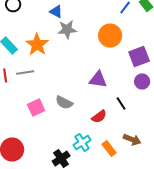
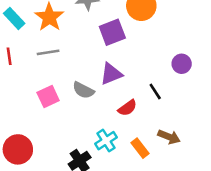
purple square: (139, 56) -> (112, 32), moved
gray line: (25, 72) -> (48, 52), moved
purple triangle: (98, 80) -> (111, 74), moved, turned -30

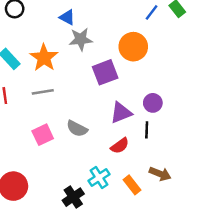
purple circle: (182, 64) -> (153, 103), moved
purple triangle: (111, 74) -> (121, 113), moved
black line: (155, 91) -> (147, 130), turned 35

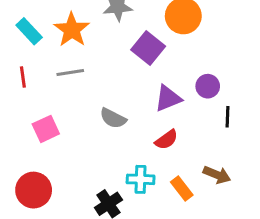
purple square: (105, 72) -> (148, 48), turned -30
black line: (147, 130) -> (228, 117), moved
pink square: (43, 135) -> (46, 129), moved
cyan cross: (99, 178) -> (141, 179), turned 35

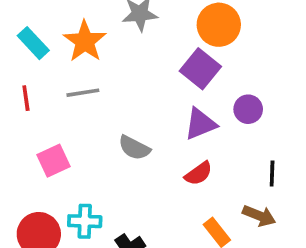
purple square: (148, 48) -> (200, 69), moved
black line: (228, 117) -> (272, 173), moved
cyan cross: (141, 179) -> (85, 221), moved

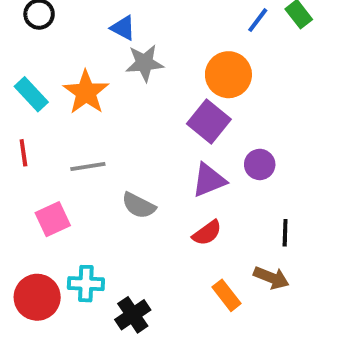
gray line: (83, 93) -> (88, 166), moved

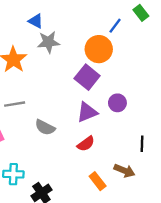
blue line: (258, 20) -> (115, 26), moved
black line: (285, 233) -> (142, 144), moved

